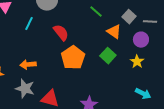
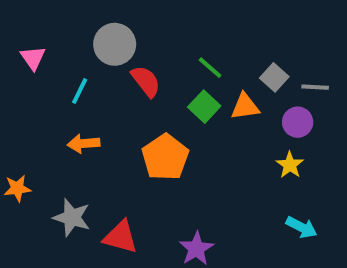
orange triangle: (114, 32) -> (245, 107), turned -42
red semicircle: (61, 33) -> (146, 81), moved
green square: (108, 56) -> (204, 107), moved
orange arrow: (28, 65) -> (84, 144), moved

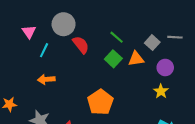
pink triangle: (33, 58) -> (29, 32), moved
gray line: (315, 87) -> (175, 37), moved
orange pentagon: (165, 157) -> (100, 102), moved

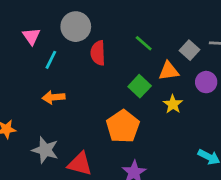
red semicircle: (81, 45) -> (98, 53), turned -144
green square: (113, 59) -> (140, 86), moved
yellow star: (161, 91) -> (173, 104), moved

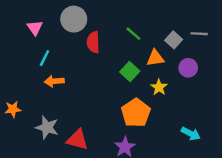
cyan line: (51, 60) -> (45, 58), moved
orange pentagon: (123, 126) -> (136, 113), moved

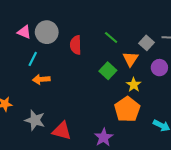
gray circle: (74, 19) -> (47, 32), moved
pink triangle: (35, 28) -> (24, 32), turned -32
orange triangle: (155, 58) -> (130, 59), turned -49
orange pentagon: (136, 113) -> (127, 109), moved

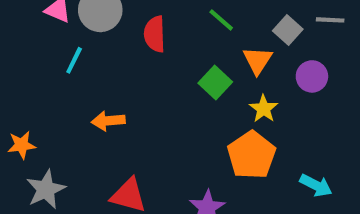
orange arrow: (41, 79) -> (108, 121), moved
gray star: (35, 120) -> (46, 189), moved, turned 30

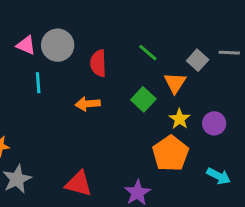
cyan line: (74, 60) -> (38, 83), turned -30
purple circle: (312, 76) -> (214, 123), moved
orange arrow: (108, 121) -> (88, 104), moved

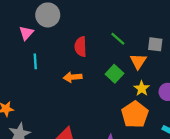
pink triangle: (26, 45) -> (26, 33), turned 49
gray circle: (58, 45) -> (48, 15), moved
gray square: (198, 60) -> (155, 44), turned -35

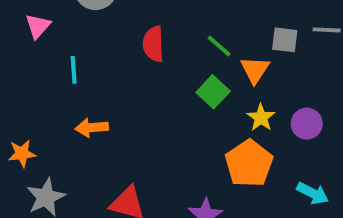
pink triangle: (26, 33) -> (38, 26), moved
green line: (118, 39) -> (219, 46), moved
orange arrow: (73, 77) -> (92, 128), moved

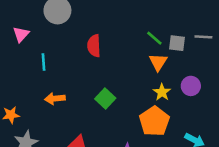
green line: (219, 46) -> (154, 38), moved
green square: (213, 92) -> (105, 99), moved
purple circle: (307, 124) -> (191, 86), moved

